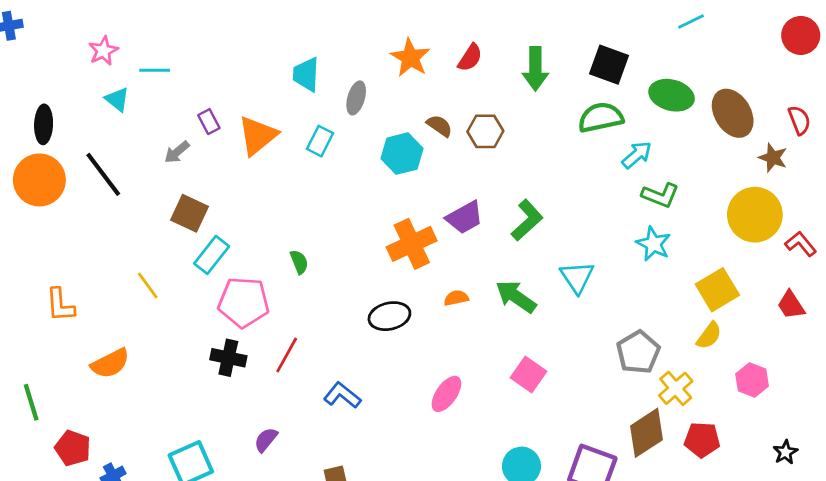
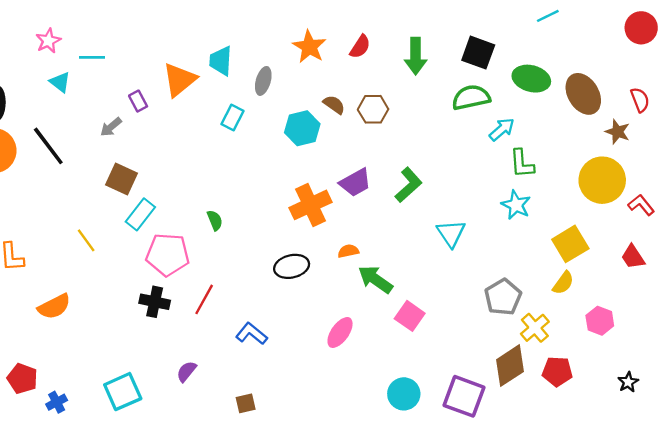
orange triangle: (257, 135) -> (179, 80), moved
green L-shape: (660, 195) -> (522, 164), turned 64
green arrow: (516, 297) -> (375, 279), moved

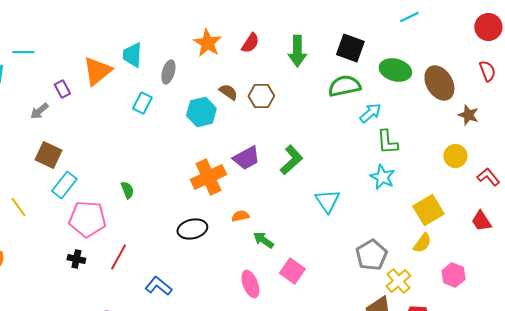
red semicircle: (640, 100) -> (487, 71), moved
yellow circle: (602, 180) -> (455, 156), size x0.6
green arrow: (375, 279) -> (263, 240), size x0.7
black cross: (155, 302) -> (76, 259), size x0.7
pink ellipse: (340, 332) -> (250, 284), moved, turned -56

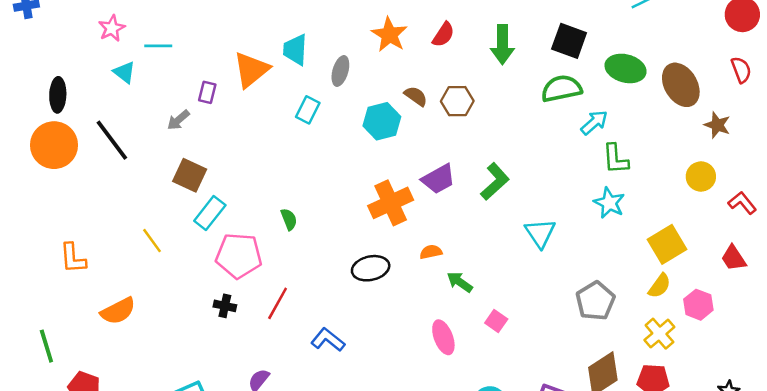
purple rectangle: (62, 89) -> (207, 92), turned 42
pink square: (292, 271) -> (496, 321), size x0.7
pink hexagon: (453, 275) -> (698, 305), moved
yellow cross: (398, 281) -> (659, 334), moved

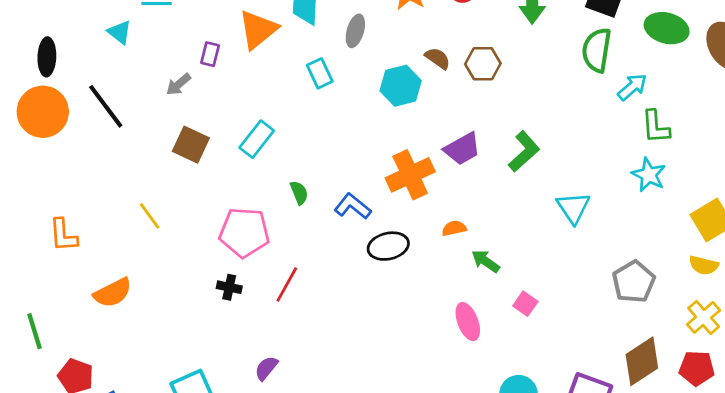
green semicircle: (561, 89) -> (597, 50), turned -69
cyan rectangle: (308, 110) -> (320, 73), turned -52
cyan rectangle: (210, 213) -> (257, 139), moved
yellow semicircle: (659, 286) -> (704, 265), turned 68
blue L-shape: (328, 340) -> (353, 206), moved

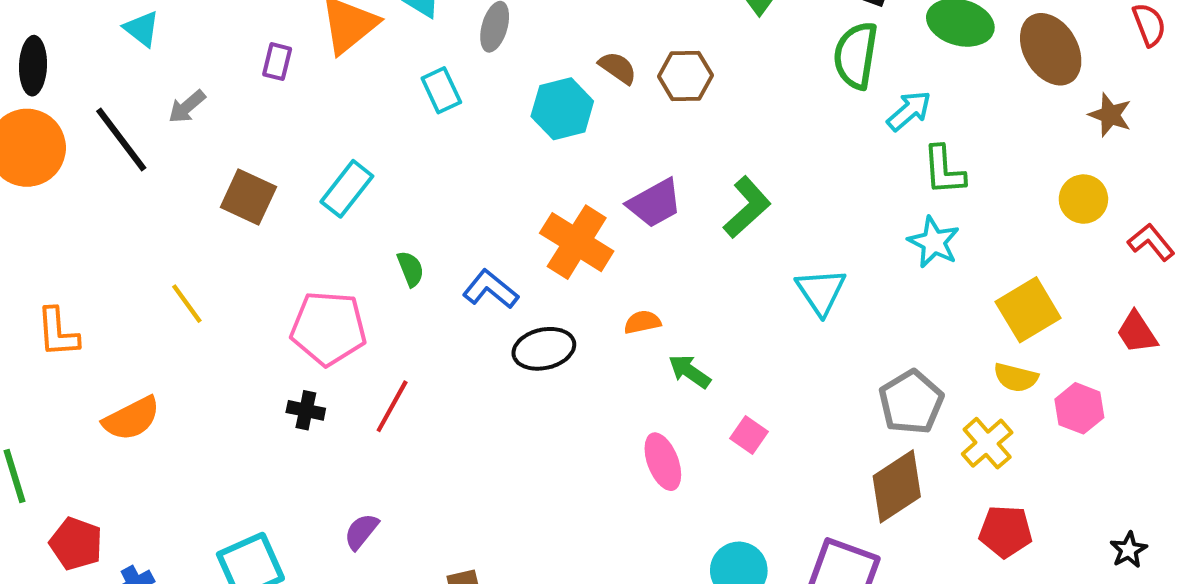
gray arrow: (178, 84) -> (187, 107), moved
orange cross: (410, 175) -> (577, 242), turned -33
yellow cross: (704, 317) -> (987, 443), moved
brown diamond: (642, 361) -> (897, 486), moved

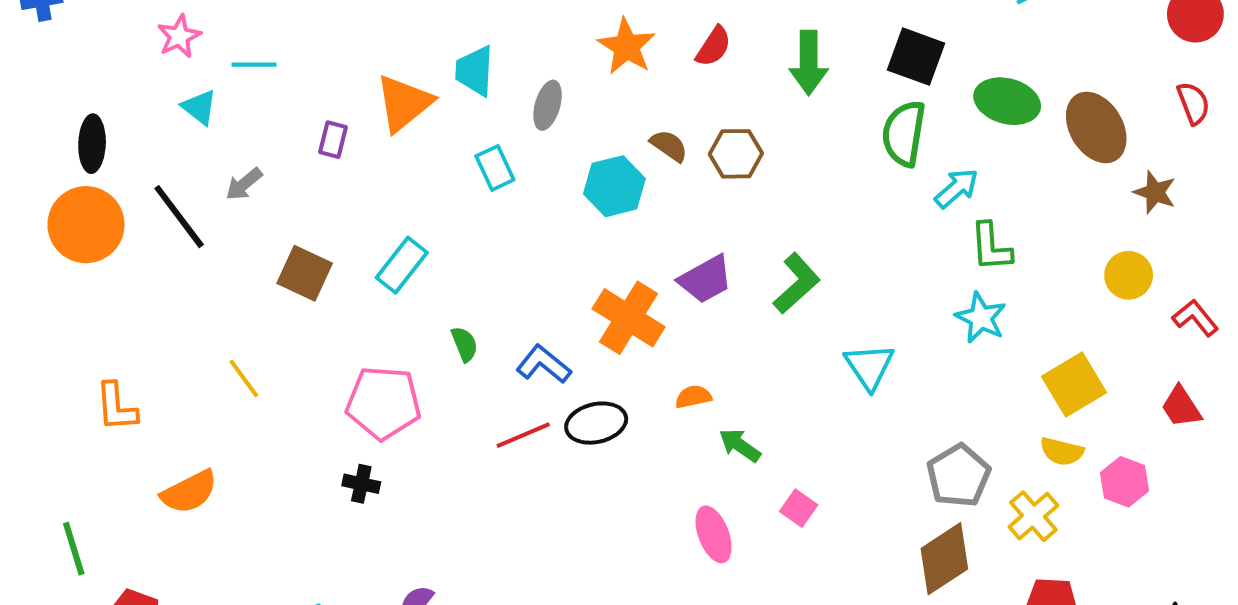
red line: (392, 406) -> (523, 435), moved, turned 38

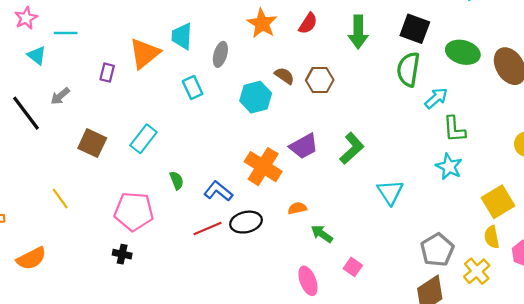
yellow semicircle: (1062, 451) -> (492, 237), turned 65

